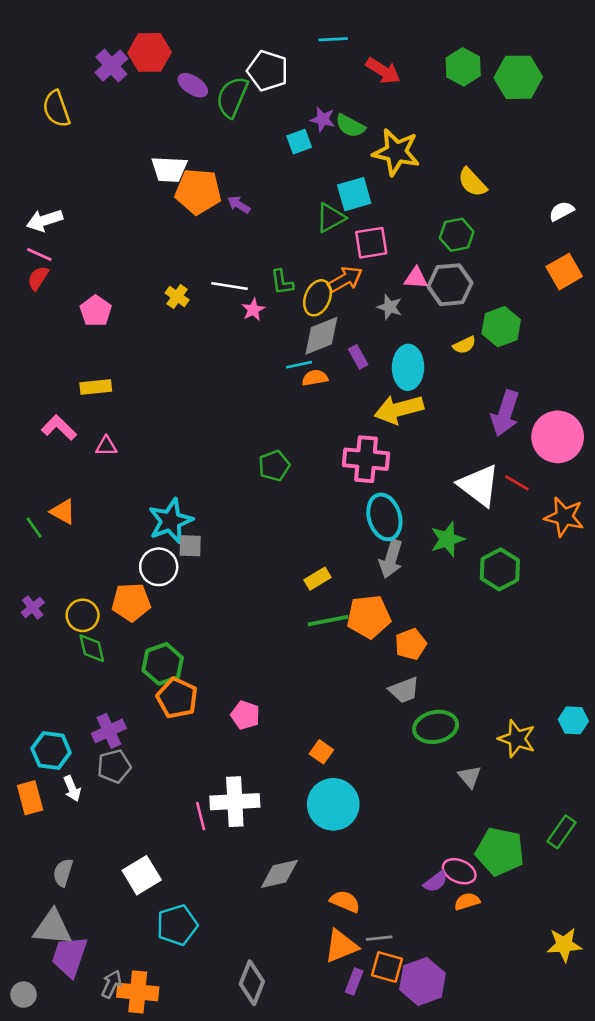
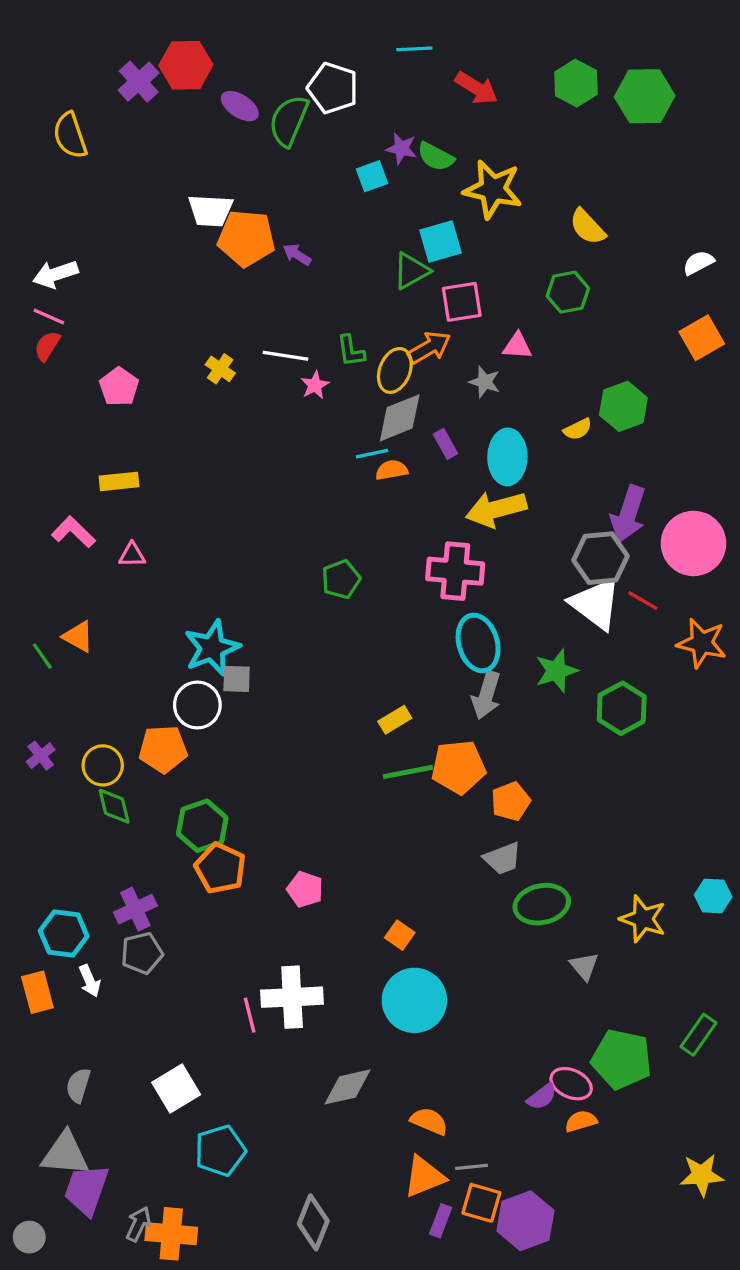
gray hexagon: (450, 285) -> (600, 558), moved

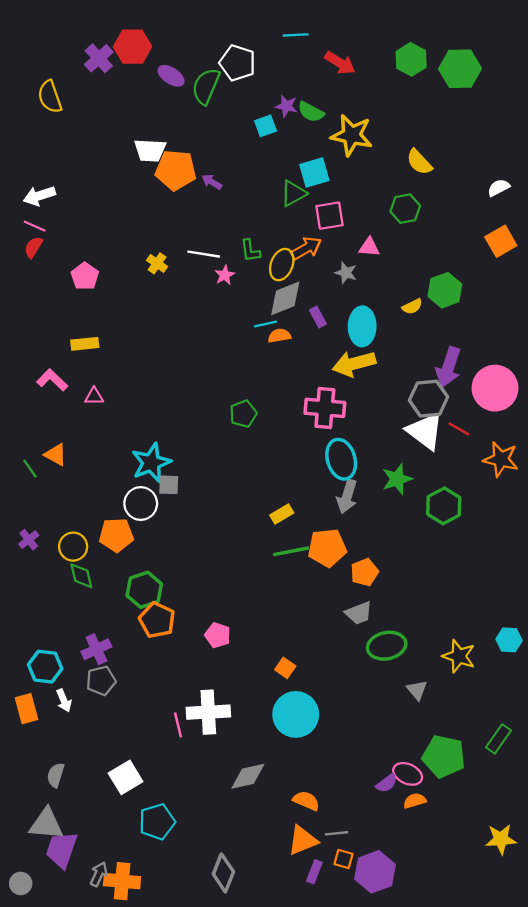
orange square: (481, 1203) -> (344, 859), size x0.7

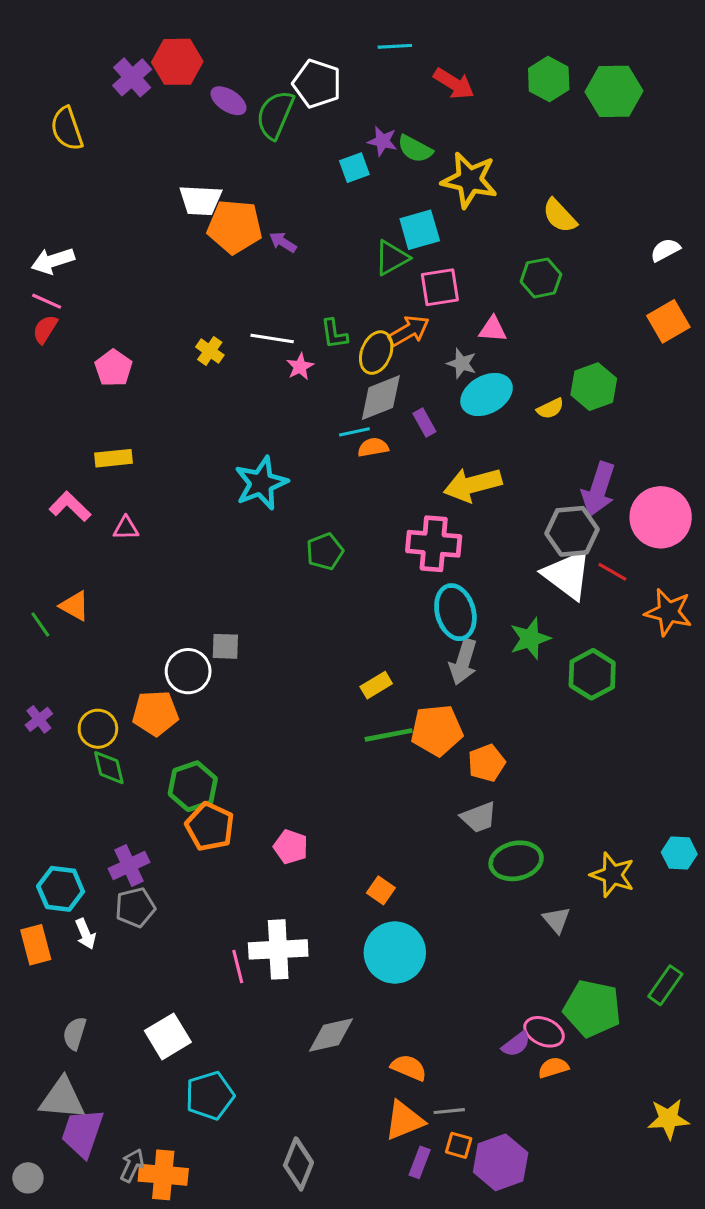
cyan ellipse: (362, 326) -> (487, 395), moved, turned 60
cyan star: (151, 463) -> (261, 483), moved

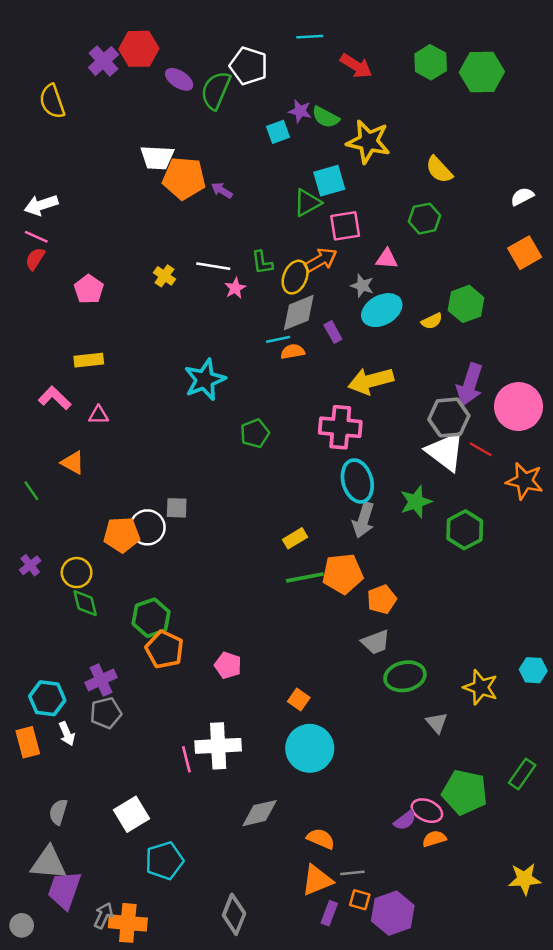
orange triangle: (75, 606) -> (73, 463), moved
orange pentagon: (155, 713) -> (122, 535), moved

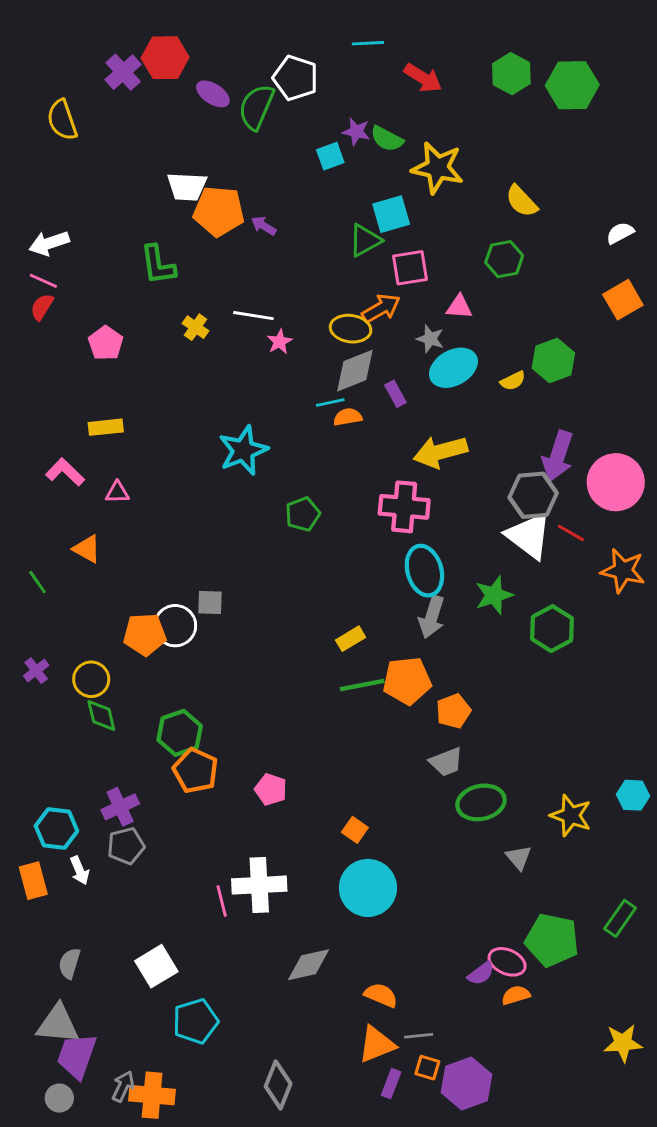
green L-shape: (262, 262) -> (158, 265), moved, size x1.4
yellow ellipse: (295, 277) -> (351, 329), turned 76
gray circle: (22, 925) -> (59, 1098), moved

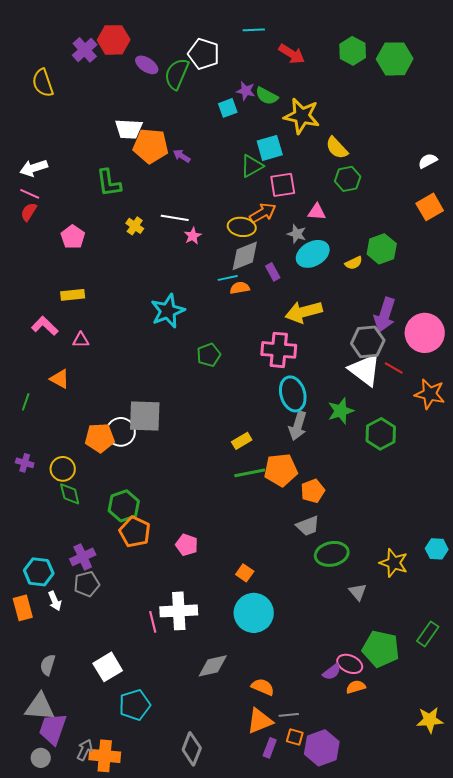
yellow semicircle: (522, 201) -> (337, 148), moved
green line: (38, 582) -> (26, 402), turned 54
gray square: (210, 602) -> (145, 416), size x1.8
purple cross: (36, 671) -> (25, 463), turned -36

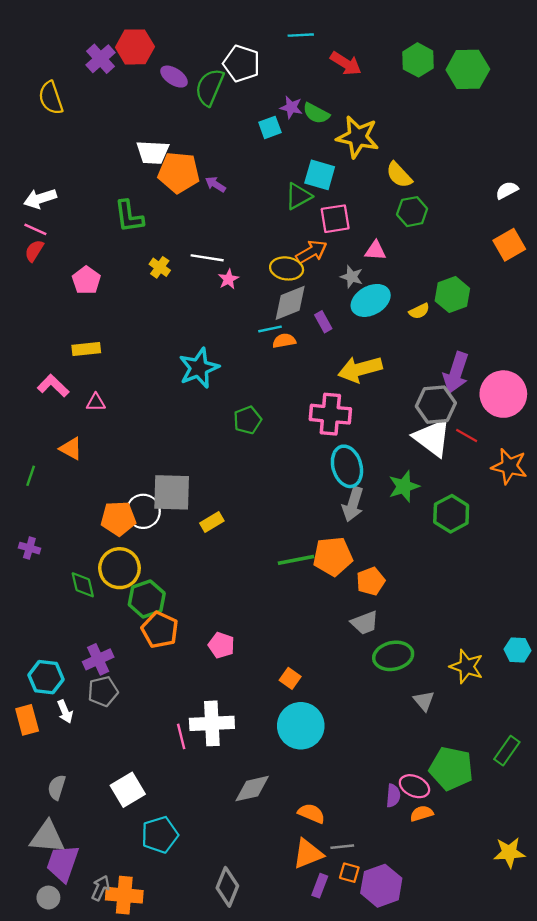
cyan square: (270, 148) -> (320, 175), turned 32
yellow rectangle: (242, 441) -> (212, 522), moved
yellow circle: (63, 469) -> (119, 568), moved, size x1.4
purple semicircle: (332, 672) -> (393, 796), turned -48

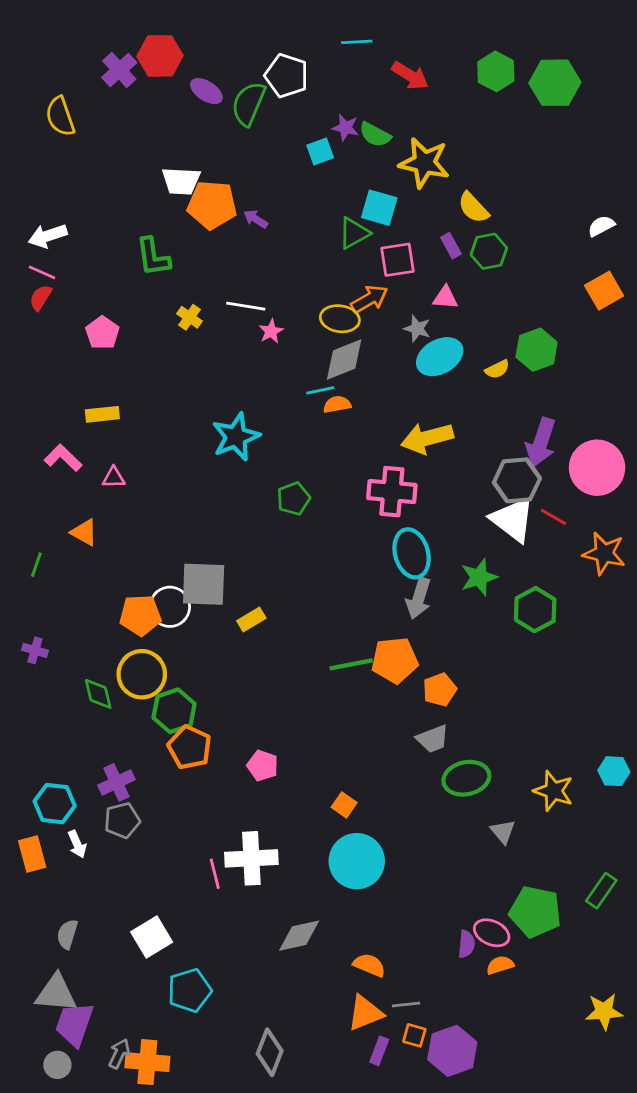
purple rectangle: (323, 322) -> (451, 246), moved

